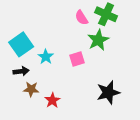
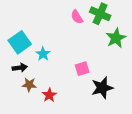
green star: (98, 40) -> (116, 38), moved
pink square: (77, 59) -> (82, 69), moved

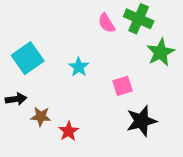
cyan star: (43, 54) -> (79, 67), moved
black arrow: (20, 68) -> (16, 99), moved
pink square: (82, 69) -> (123, 86), moved

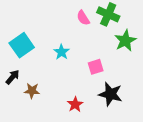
black arrow: (16, 99) -> (13, 77), turned -42
black star: (141, 121) -> (111, 94), turned 30
red star: (68, 131) -> (75, 104), moved

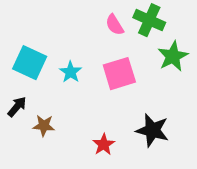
cyan square: (22, 45) -> (30, 63), turned -30
cyan star: (62, 52) -> (71, 72), moved
pink square: (96, 67) -> (119, 74), moved, size x1.5

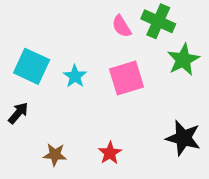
brown star: (44, 126) -> (55, 155), moved
black star: (152, 130) -> (183, 138), moved

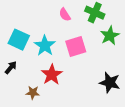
pink semicircle: (122, 26) -> (65, 15), moved
cyan star: (75, 76) -> (45, 46), size x1.5
red star: (110, 153) -> (52, 75), moved, size x1.5

